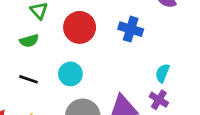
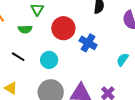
blue cross: (131, 29) -> (88, 43), moved
cyan semicircle: (162, 73) -> (122, 60), moved

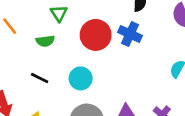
blue cross: (88, 43) -> (130, 34), moved

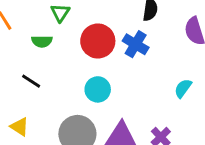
cyan circle: (81, 78) -> (98, 89), moved

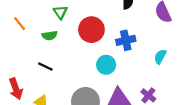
blue cross: (136, 44) -> (126, 40), moved, turned -36
cyan circle: (98, 89) -> (106, 65), moved

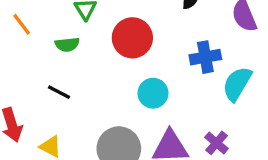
blue cross: (126, 40) -> (205, 57), moved
cyan semicircle: (160, 57) -> (237, 84), size x1.5

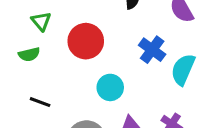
blue cross: (205, 57) -> (152, 50), turned -36
black line: (59, 92) -> (40, 102), moved

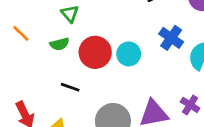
red circle: (86, 41) -> (95, 52), moved
cyan circle: (110, 87) -> (129, 54), moved

